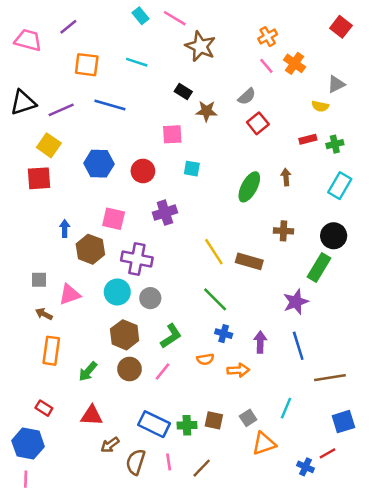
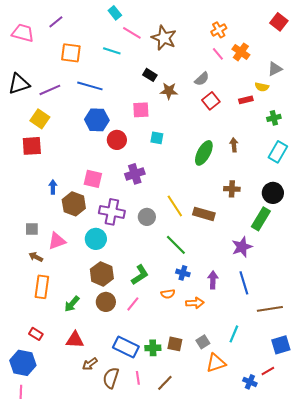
pink line: (175, 18) -> (132, 33), moved
red rectangle: (308, 139) -> (246, 100), moved
blue hexagon: (99, 164) -> (97, 120), moved
gray circle: (150, 298) -> (147, 217), moved

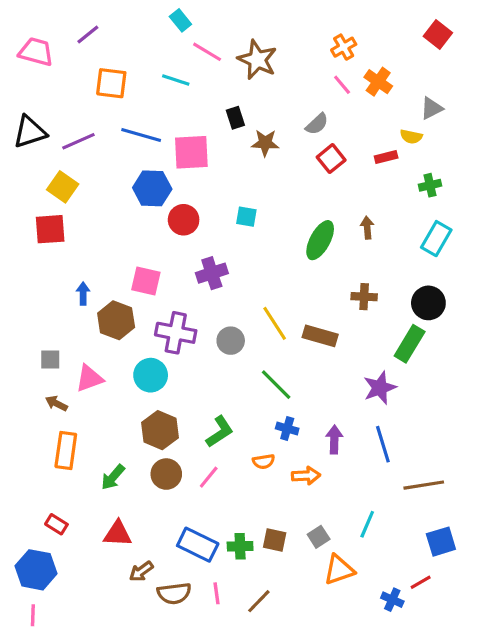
black rectangle: (150, 75) -> (235, 118), turned 40
pink square: (141, 110) -> (191, 152), moved, size x1.4
brown semicircle: (111, 378) -> (174, 593), turned -115

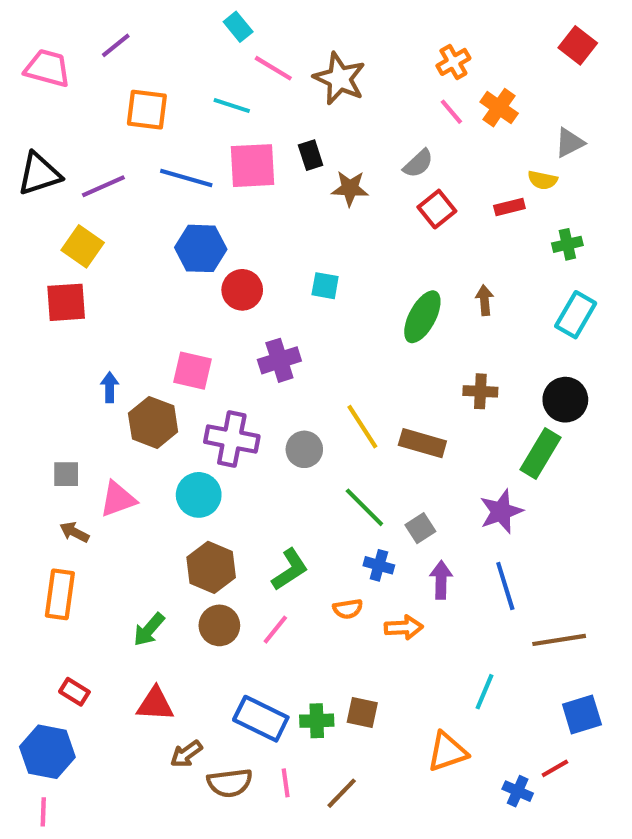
pink square: (191, 152) -> (253, 166), moved
orange rectangle: (66, 450) -> (60, 594), moved
gray square: (319, 537) -> (420, 528), moved

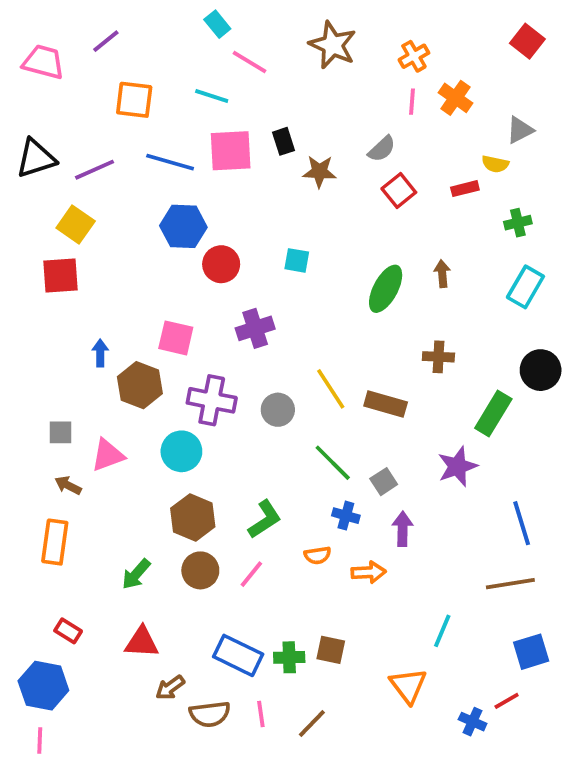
brown star: (340, 79) -> (333, 45), moved
pink line: (451, 112) -> (412, 102), turned 44
black circle: (565, 400) -> (541, 370), moved
blue line: (505, 586) -> (522, 523), moved
orange triangle: (447, 752) -> (408, 686), turned -48

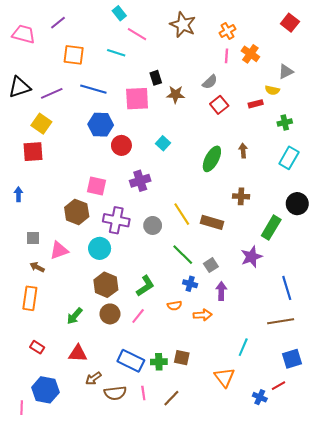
pink square: (231, 151) -> (137, 99), moved
cyan square: (297, 260) -> (163, 143), turned 32
blue arrow: (100, 353) -> (18, 194), moved
blue hexagon: (43, 686) -> (45, 390), moved

